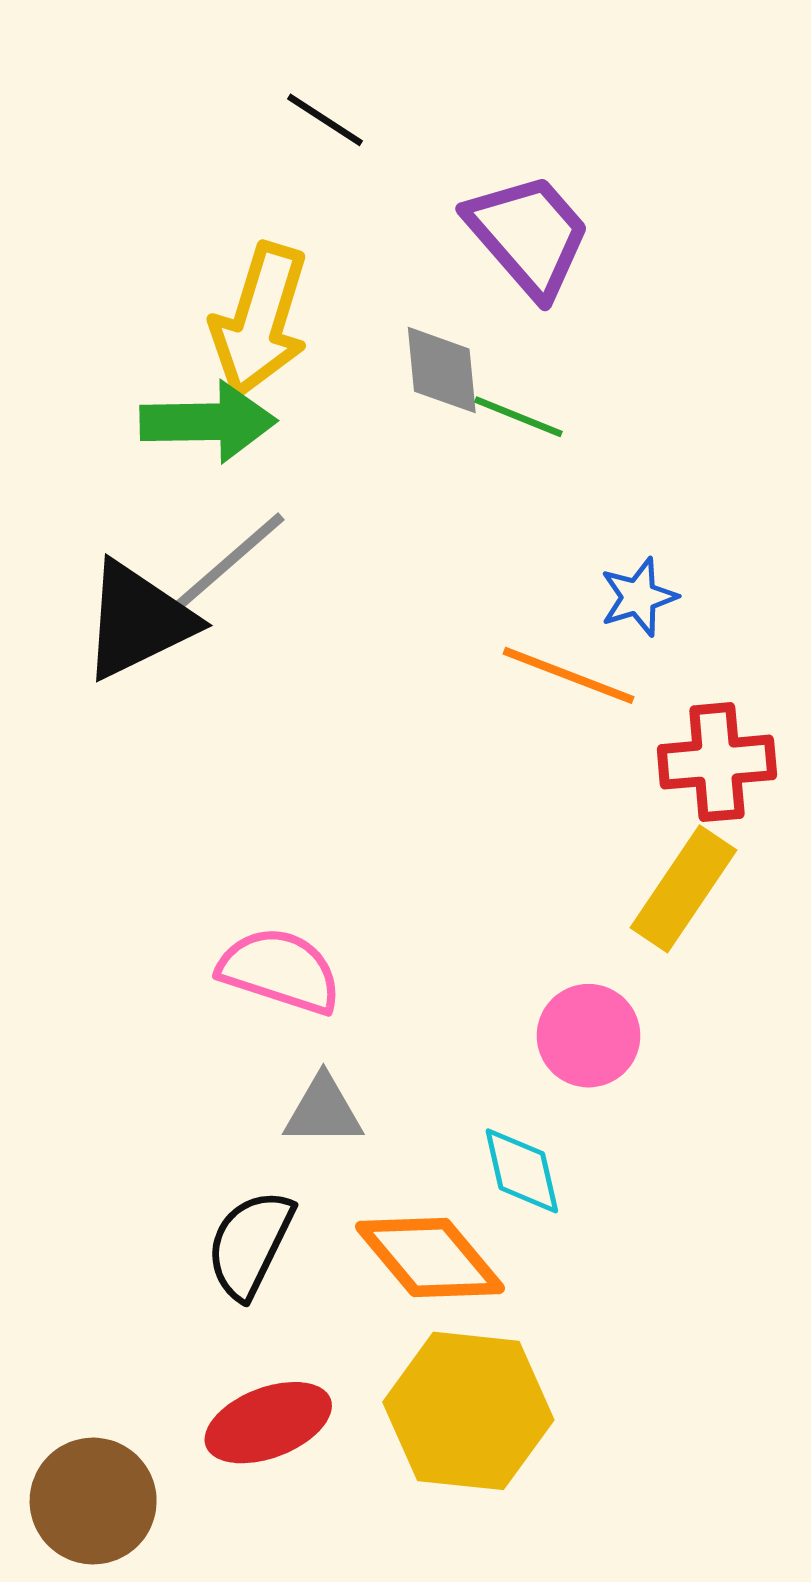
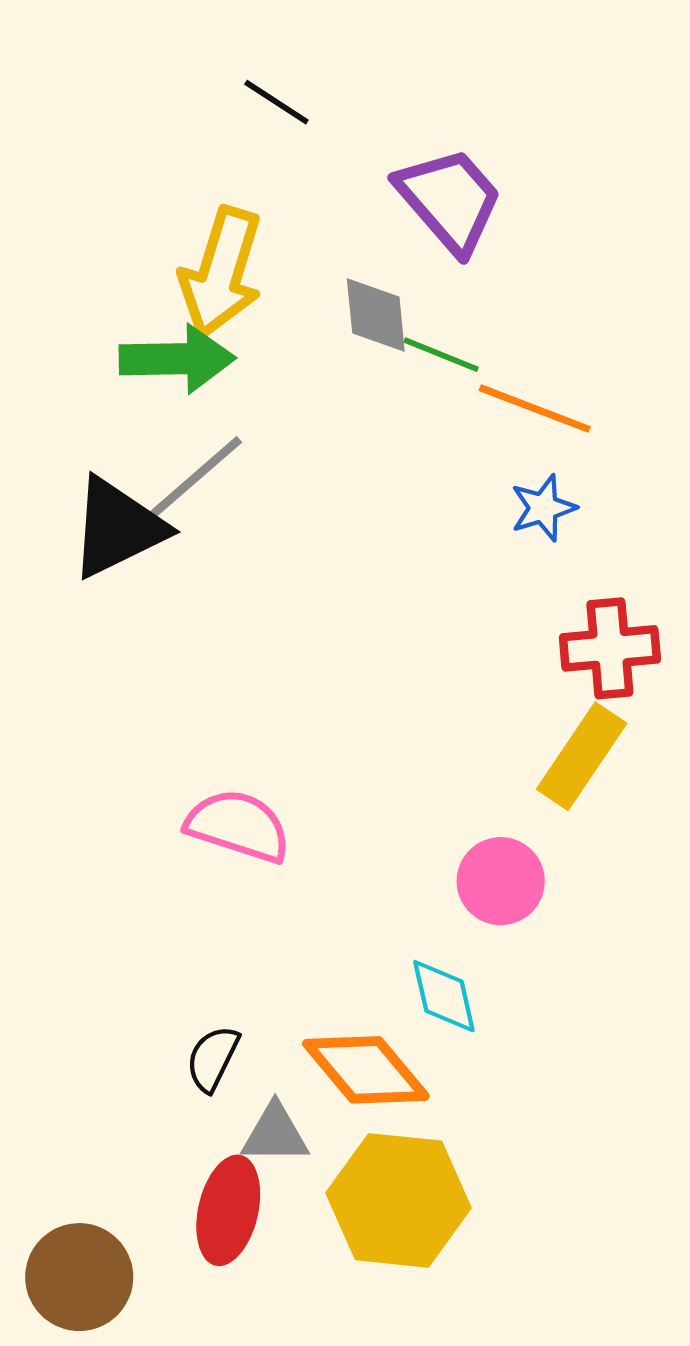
orange line: (568, 675) -> (535, 409), moved
gray triangle: (323, 1111) -> (275, 1134), moved
black semicircle: (250, 1244) -> (213, 1059), size x0.7
red ellipse: (268, 1423) -> (228, 1210), turned -56

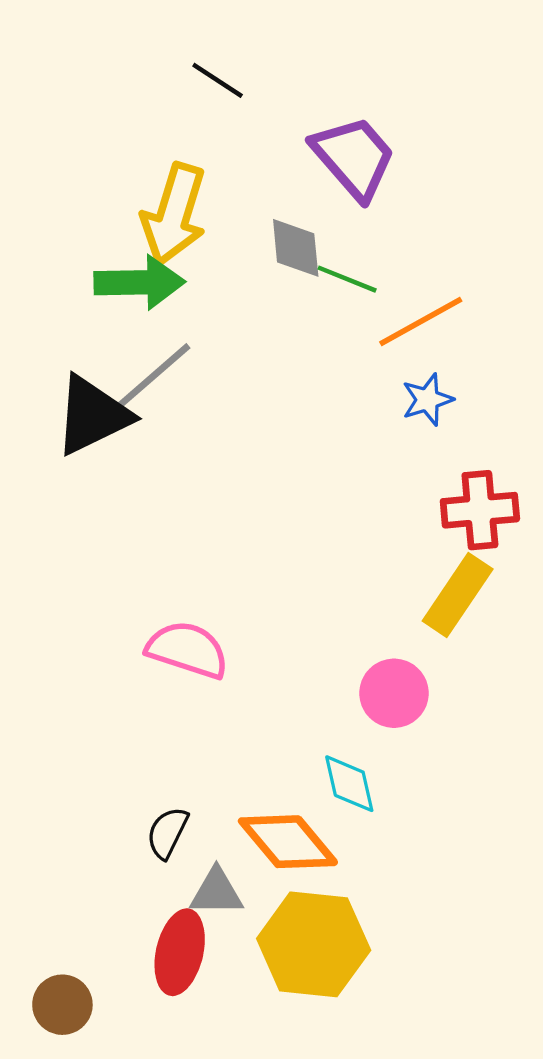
orange line: (535, 409) -> (421, 321), turned -50
brown circle: (79, 1277) -> (62, 1005), size x0.7

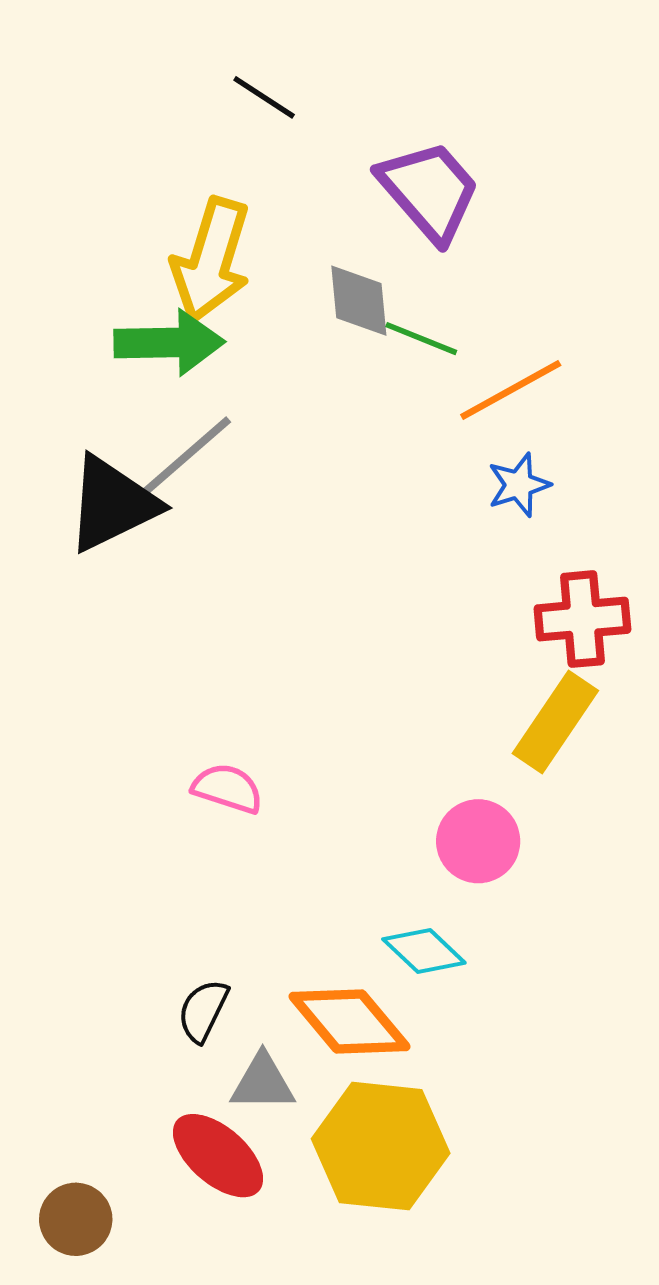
pink semicircle: (187, 650) -> (227, 788), size x0.7
cyan diamond: (349, 784) -> (424, 951), turned -34
red ellipse: (180, 952) -> (218, 1156), turned -62

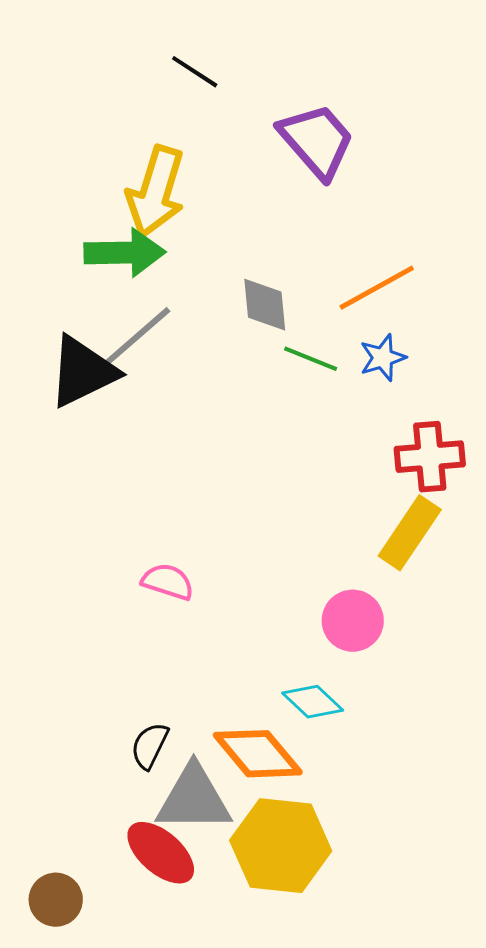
gray diamond: (359, 301) -> (265, 305), moved
green line: (421, 339) -> (311, 359), moved
gray triangle: (263, 1082) -> (194, 799), size x1.6

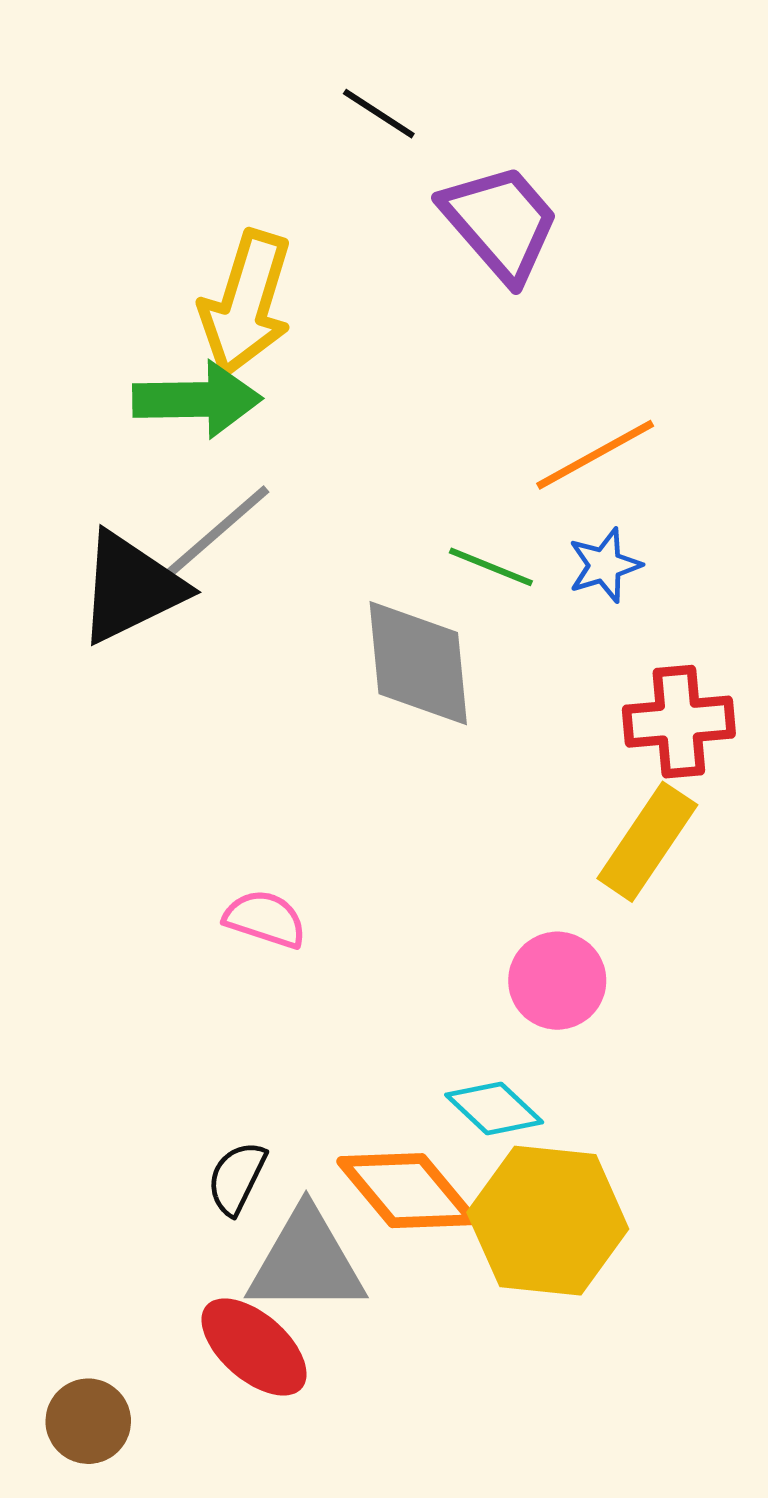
black line: (195, 72) -> (379, 114), moved
gray diamond: (265, 305) -> (418, 663), moved, size x1.5
yellow hexagon: (281, 846) -> (548, 1221), moved

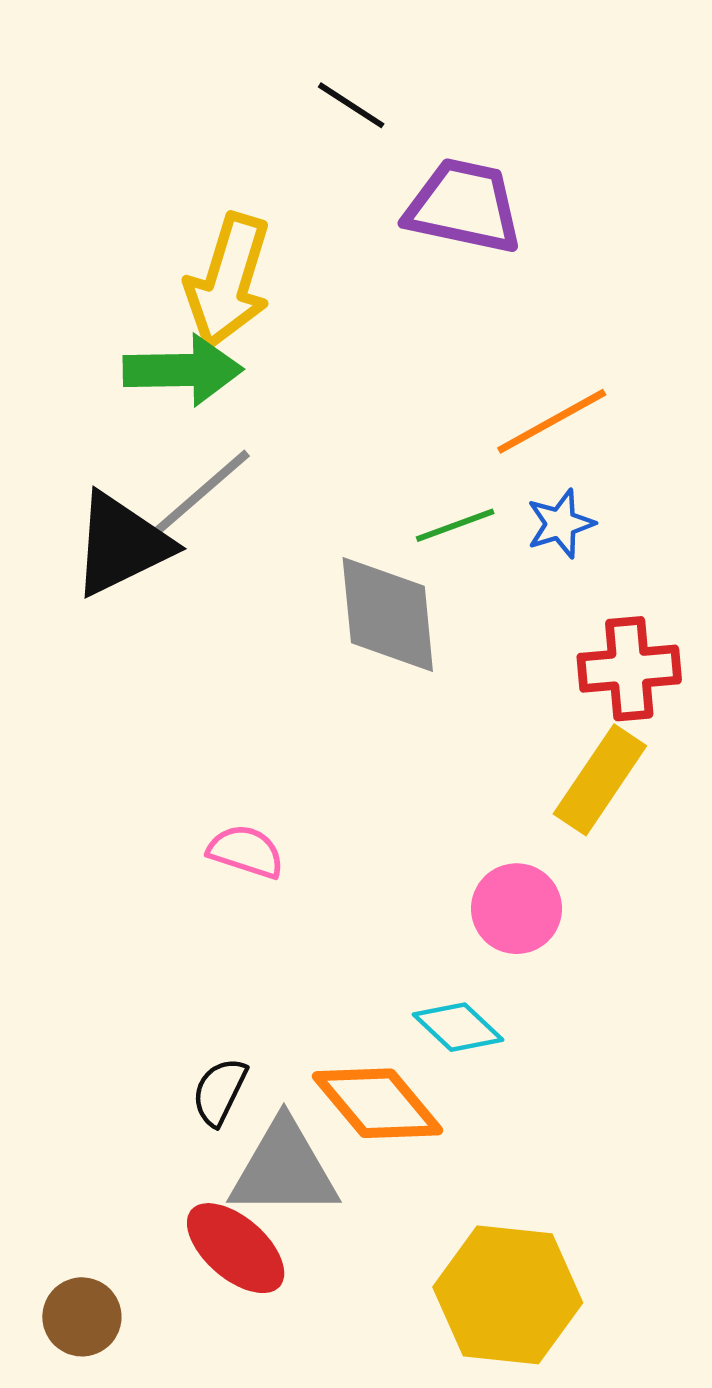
purple trapezoid: (500, 223) -> (464, 206), turned -37
green line: (491, 567) -> (455, 525), turned -42
yellow hexagon: (548, 1221) -> (508, 1295), moved

